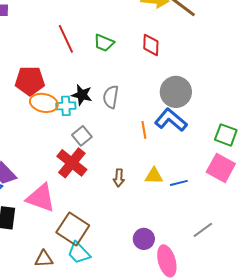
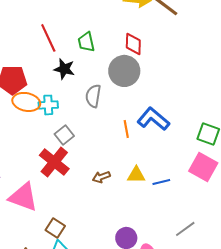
green trapezoid: (104, 43) -> (86, 42), turned 55
gray circle: (176, 92) -> (124, 71), moved
black star: (82, 95) -> (64, 69), moved
brown arrow: (119, 178) -> (101, 177), turned 66
brown square: (73, 229) -> (55, 228), size x0.6

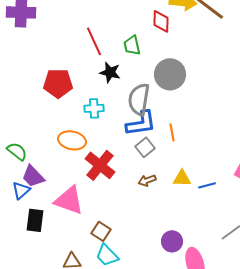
red diamond: (133, 44) -> (161, 21), moved
gray semicircle: (93, 96) -> (139, 99), size x1.4
orange ellipse: (26, 102) -> (72, 140), moved
blue L-shape: (153, 119) -> (141, 123), moved, turned 132
gray square: (64, 135) -> (145, 147), moved

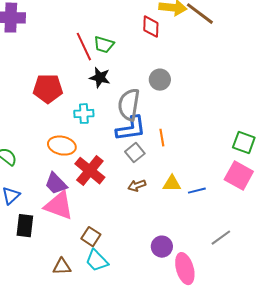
green trapezoid: (132, 45) -> (104, 45), moved, turned -60
gray circle: (170, 74) -> (160, 80), size x0.7
purple trapezoid: (33, 176) -> (56, 184), moved

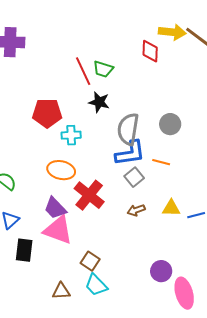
gray circle: (160, 80) -> (170, 124), moved
cyan cross: (84, 114) -> (71, 135), moved
orange line: (162, 138) -> (161, 162), turned -66

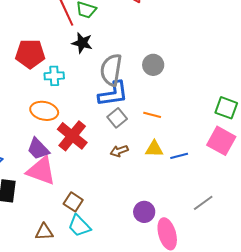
orange line: (161, 162) -> (152, 115), moved

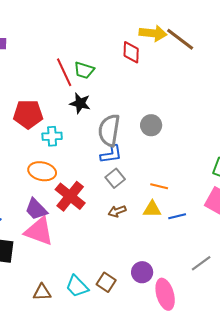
blue L-shape: (113, 94) -> (111, 154), size x0.7
orange line: (152, 115) -> (159, 186), moved
brown square: (73, 202) -> (106, 282), moved

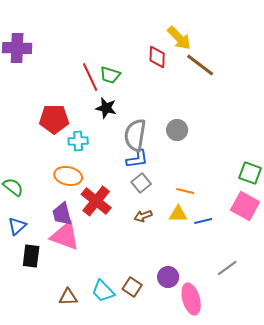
yellow arrow: (153, 33) -> (179, 38), turned 40
brown line: (180, 39) -> (200, 65), moved
purple trapezoid: (36, 209) -> (62, 214), turned 30

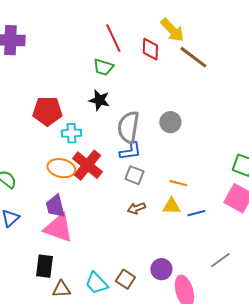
red line: (90, 77) -> (113, 38), moved
gray square: (141, 183) -> (134, 175), turned -30
red cross: (96, 201) -> (87, 165), moved
black rectangle: (31, 256) -> (44, 266), moved

